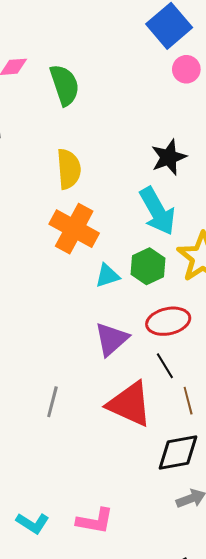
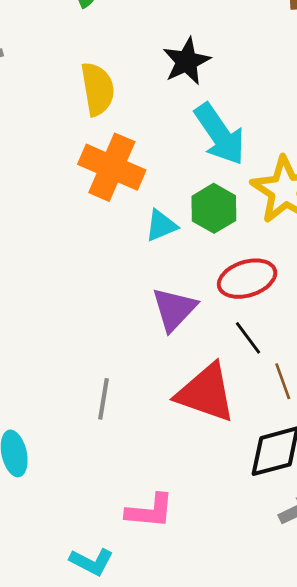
black star: (169, 157) -> (187, 61), moved
pink L-shape: (95, 521) -> (150, 511), moved

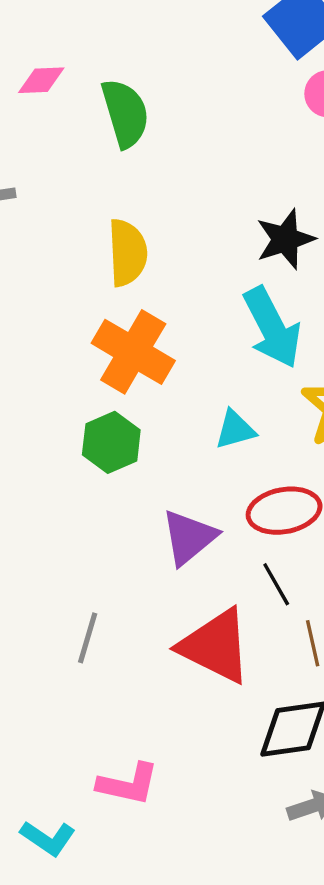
black star: (187, 61) -> (285, 239), moved
green hexagon: (214, 208) -> (111, 442), moved
cyan triangle: (161, 225) -> (235, 430), moved

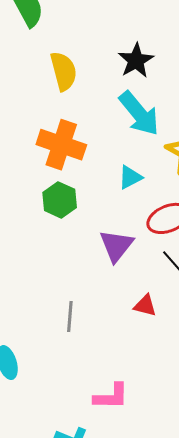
yellow semicircle: (127, 253) -> (64, 71), moved
red triangle: (216, 646) -> (145, 306), size x0.5

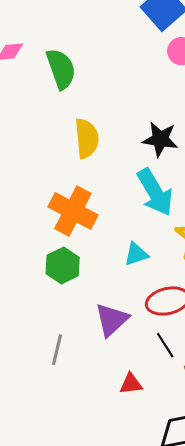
black star: (136, 61) -> (160, 139), turned 30
red triangle: (145, 306) -> (131, 384), turned -30
gray line: (70, 316) -> (57, 350), moved

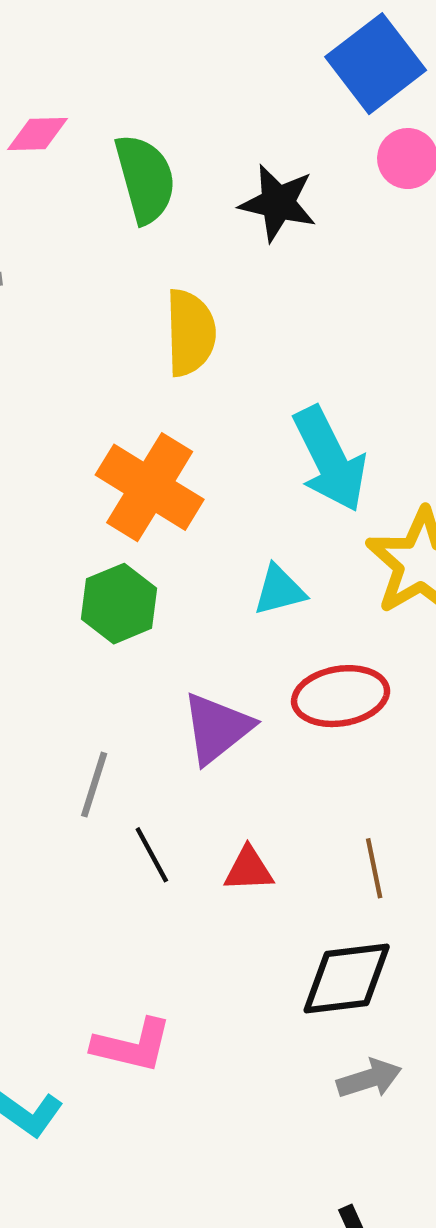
black star: (160, 139) -> (278, 203), moved
black line: (165, 345) -> (152, 855), moved

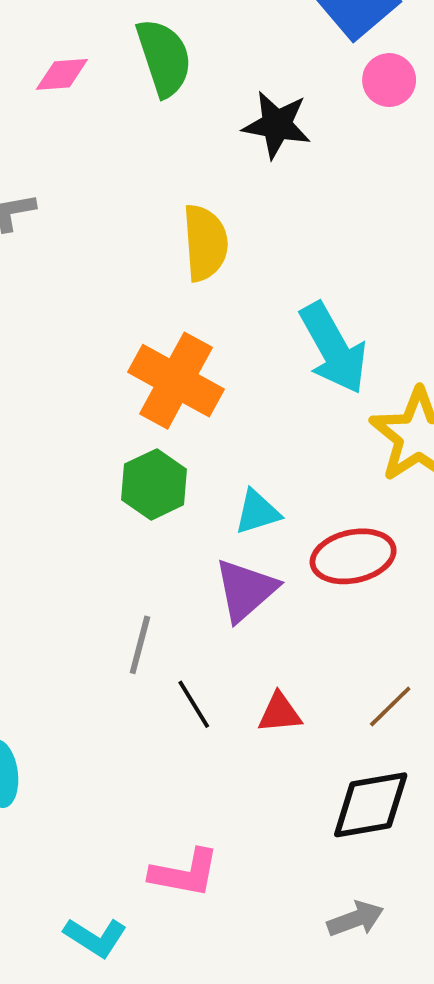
green semicircle: (145, 179) -> (164, 58), moved
cyan triangle: (279, 590) -> (257, 512), moved
brown line: (374, 868) -> (390, 707), turned 60
gray arrow: (369, 1079) -> (355, 919), moved

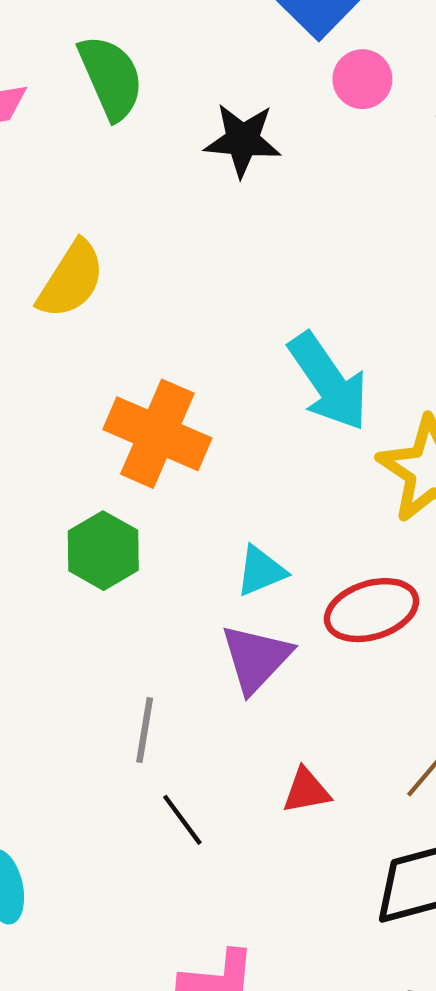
yellow semicircle: (205, 243) -> (71, 280), moved, turned 42
green hexagon: (154, 484) -> (103, 551), moved
black line: (194, 704) -> (182, 820), moved

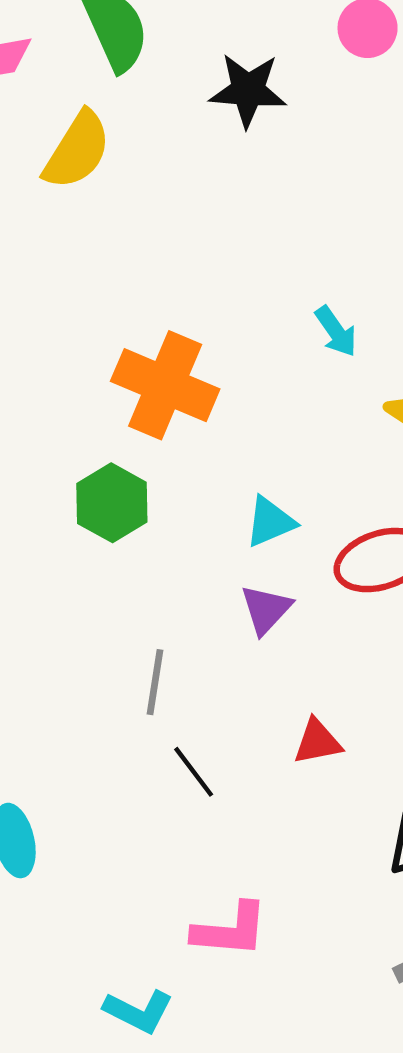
yellow semicircle: (71, 280) -> (77, 150), moved
cyan arrow: (328, 382) -> (336, 331), size x0.5
purple triangle: (256, 658) -> (266, 609), size x0.7

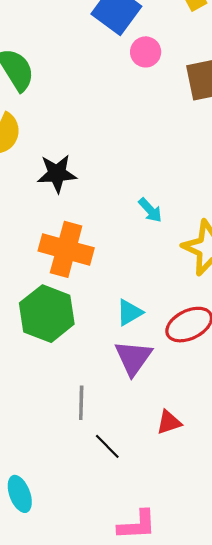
black star: (248, 90) -> (57, 174), moved
green hexagon: (112, 503) -> (47, 314), size x1.4
purple triangle: (266, 609) -> (133, 358), size x1.4

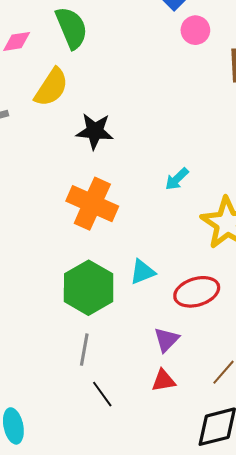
cyan arrow: (150, 210) -> (177, 179), turned 80
green hexagon: (47, 314) -> (89, 288), moved
purple triangle: (133, 358) -> (166, 340), moved, size x0.7

